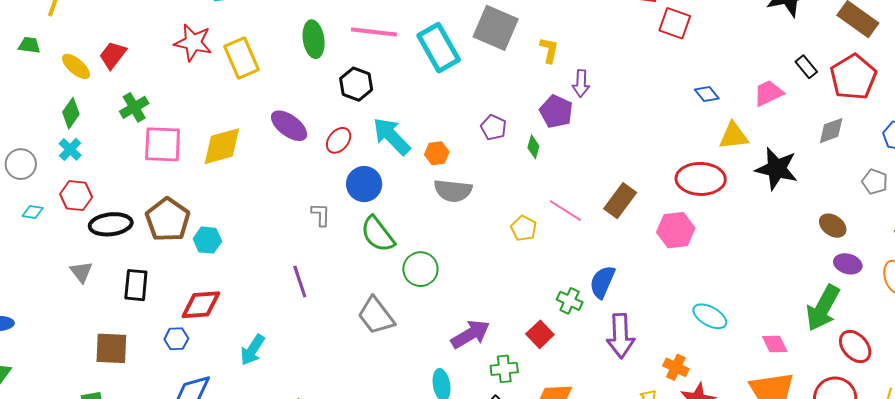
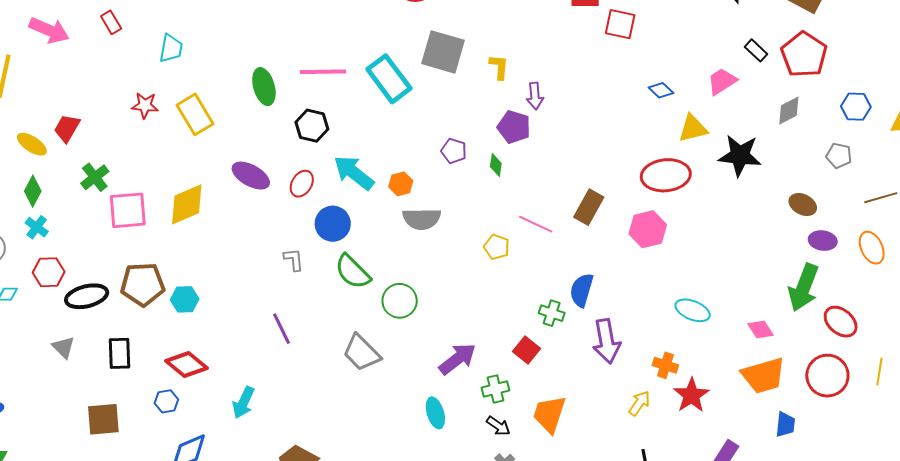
red star: (193, 43) -> (145, 105), size x0.7
brown pentagon: (168, 220) -> (143, 284), turned -30
red diamond: (201, 305) -> (186, 364), turned 51

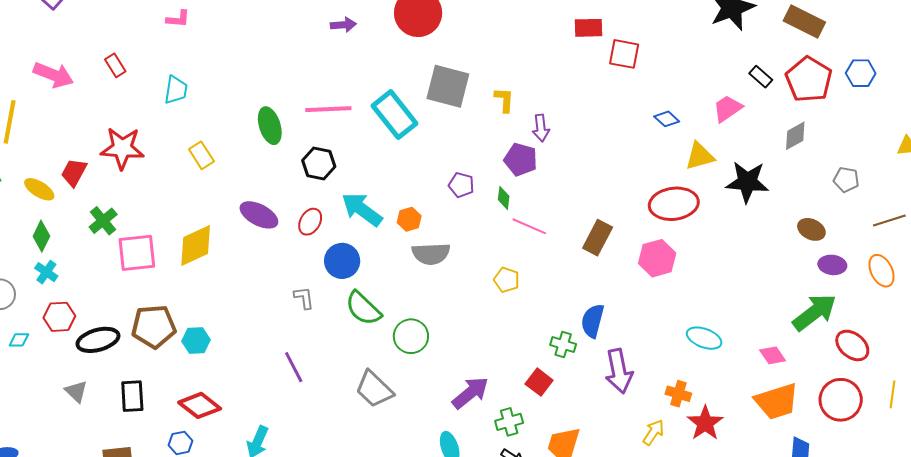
red star: (145, 105) -> (122, 148), moved, size x1.6
blue hexagon: (856, 107) -> (861, 73), moved
yellow rectangle: (195, 114) -> (201, 155), size x0.7
pink line: (536, 224) -> (529, 226), moved
green arrow: (804, 288) -> (814, 312), turned -147

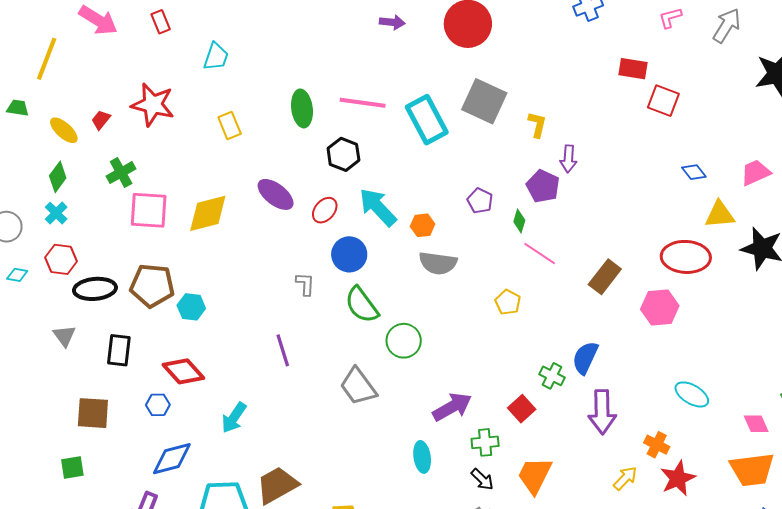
red trapezoid: (74, 172) -> (101, 120), size x0.7

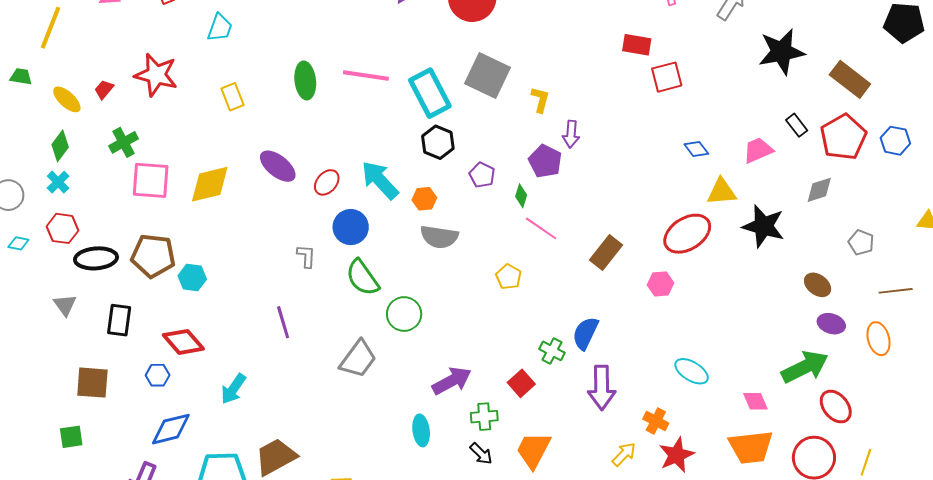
red square: (663, 101) -> (667, 77), turned -36
black hexagon: (343, 154) -> (438, 142), moved
red ellipse: (686, 257) -> (687, 234), turned -36
pink hexagon: (660, 308) -> (661, 284), size x0.7
gray trapezoid: (358, 386) -> (358, 359), turned -108

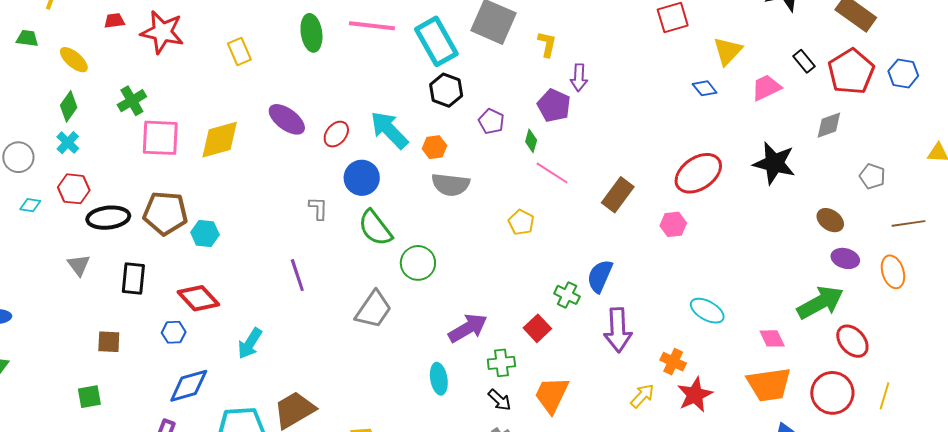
red trapezoid: (104, 89) -> (114, 21), moved, turned 45
yellow triangle: (722, 192) -> (728, 51), moved, turned -40
brown square: (92, 383) -> (109, 342), size x0.7

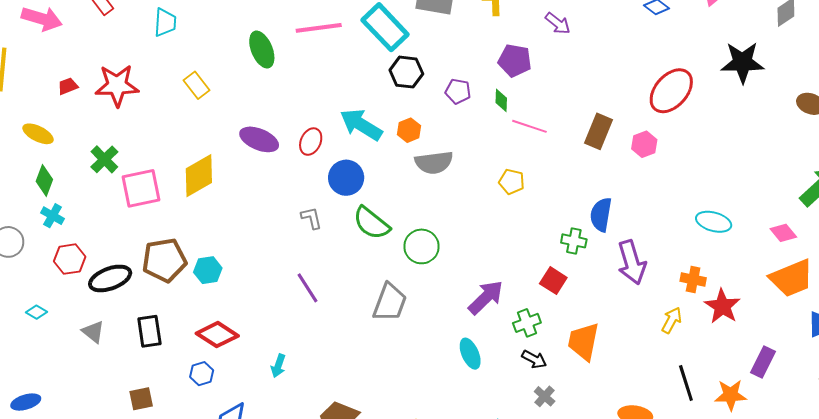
purple arrow: (579, 78) -> (558, 23), moved, turned -40
cyan diamond: (30, 205) -> (36, 312), moved, turned 35
pink hexagon: (673, 224) -> (644, 144), moved
cyan arrow: (250, 343) -> (278, 366), size x0.7

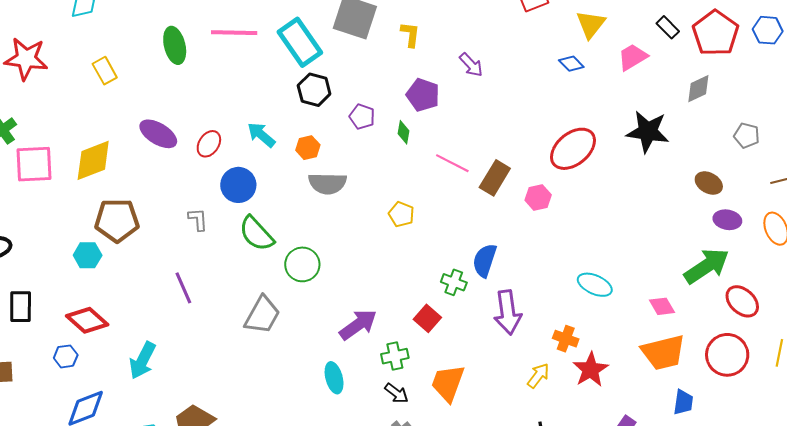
cyan arrow: (361, 125) -> (261, 135), size x0.7
pink line: (529, 126) -> (452, 163), moved
brown pentagon: (164, 260) -> (117, 220), moved
cyan arrow: (278, 366) -> (143, 360), size x1.6

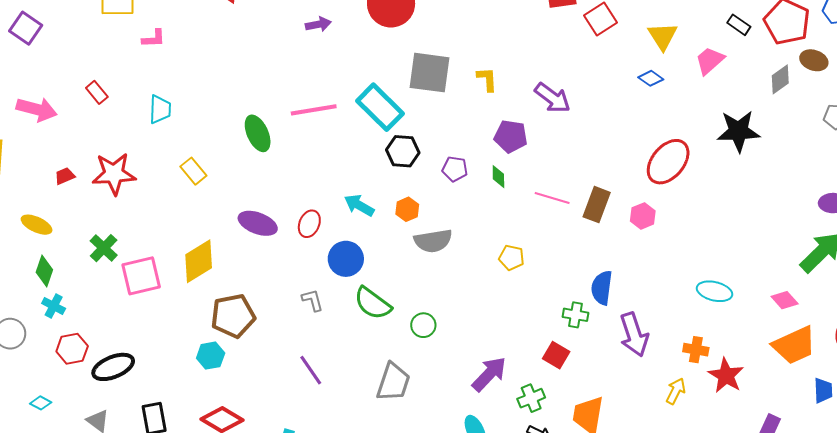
purple arrow: (471, 65) -> (553, 98), size x1.4
brown ellipse: (709, 183) -> (814, 60), moved
green circle: (302, 264) -> (423, 325), size x0.7

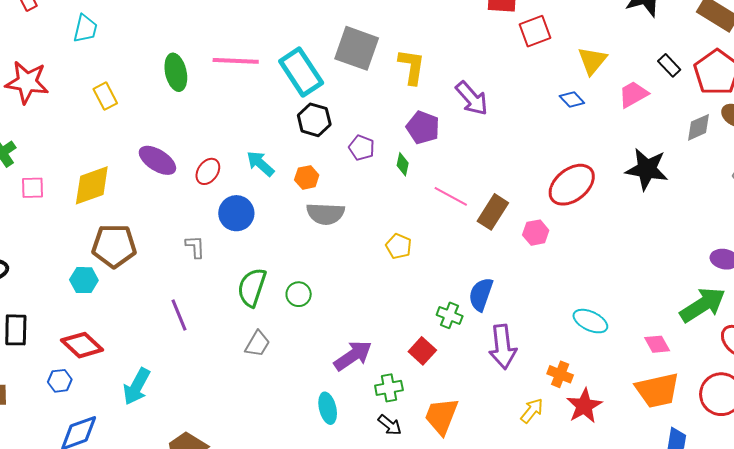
yellow L-shape: (487, 79) -> (412, 67), size x1.4
pink square: (141, 276) -> (33, 188), size x0.6
green semicircle: (373, 303) -> (252, 287), moved, turned 60
gray trapezoid: (393, 382) -> (257, 344), size x0.7

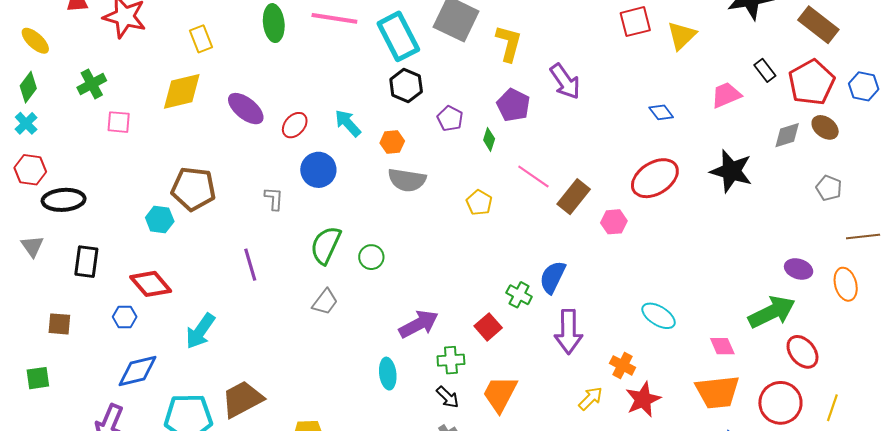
yellow triangle: (592, 61) -> (682, 36), moved
blue diamond: (572, 100) -> (661, 112), moved
yellow diamond: (92, 185) -> (182, 91), moved
yellow pentagon: (399, 246) -> (479, 203), moved

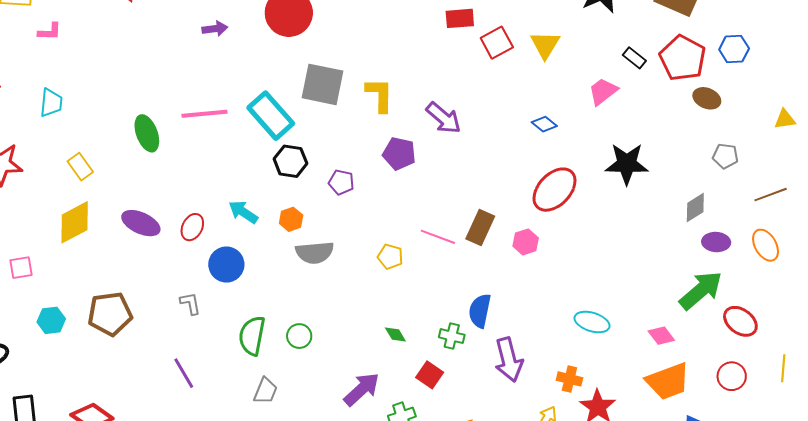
gray diamond: (787, 135) -> (695, 208), moved
green diamond: (489, 139) -> (395, 334), moved, turned -35
pink line: (533, 176) -> (438, 237), moved
cyan hexagon: (160, 219) -> (51, 320), moved
red circle: (780, 403) -> (732, 376), size x0.7

